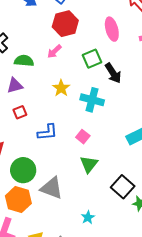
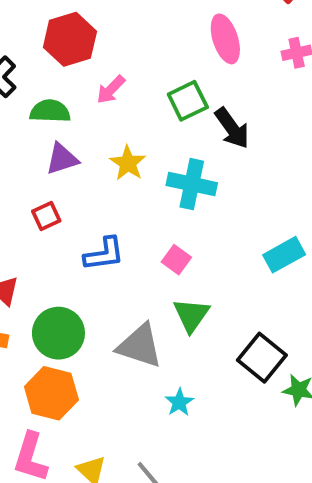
red hexagon: (65, 24) -> (70, 39), moved
purple triangle: (15, 86) -> (62, 159), moved
gray triangle: (52, 188) -> (140, 346), moved
cyan star: (88, 217) -> (179, 402), moved

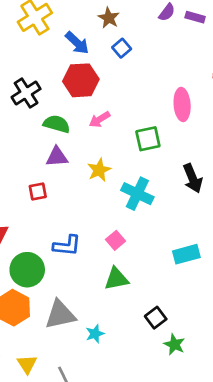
black arrow: (232, 128) -> (193, 178), moved
blue L-shape: (104, 254) -> (67, 246), moved
green triangle: (191, 315) -> (116, 279), turned 30
gray triangle: (140, 346) -> (60, 315), moved, turned -44
black square: (262, 358) -> (156, 318), size x0.7

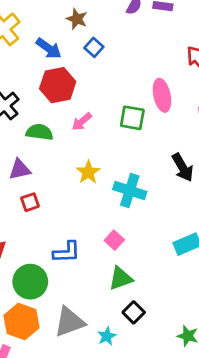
green square: (148, 139) -> (132, 118), moved, turned 30
purple triangle: (57, 157) -> (20, 170), moved
black square: (156, 318) -> (134, 312), moved

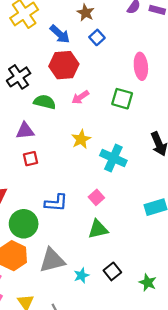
pink ellipse: (162, 95) -> (141, 66), moved
black square: (134, 312) -> (112, 271), moved

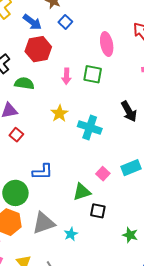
pink arrow: (80, 97) -> (67, 76), moved, turned -49
red square: (31, 159) -> (16, 135), turned -32
pink square: (96, 197) -> (103, 174), moved
black square: (112, 271) -> (98, 211), moved, turned -35

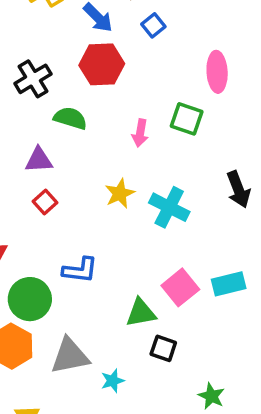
pink arrow: (67, 76) -> (140, 133), moved
yellow star: (60, 113) -> (120, 193), moved
pink square: (103, 174) -> (180, 287), size x1.5

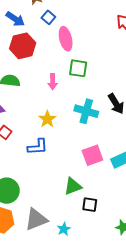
pink ellipse: (217, 72) -> (66, 39), moved
cyan cross: (169, 207) -> (86, 111), moved
blue L-shape: (80, 270) -> (38, 147), moved
pink square: (180, 287) -> (92, 155), moved, turned 30

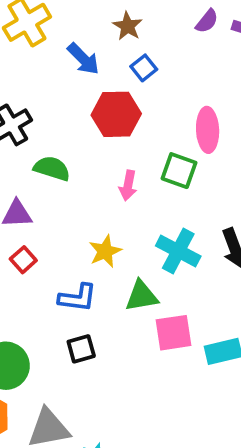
pink ellipse: (66, 39) -> (208, 130), moved
red hexagon: (23, 46) -> (116, 114), moved
green triangle: (73, 186) -> (141, 296), moved
black square: (90, 205) -> (81, 349), moved, turned -35

